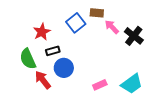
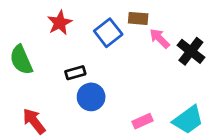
red star: (42, 32) -> (60, 23), moved
green semicircle: (28, 59) -> (21, 60), moved
red arrow: (43, 80) -> (34, 121), moved

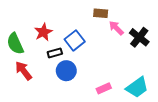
red star: (60, 23) -> (43, 32), moved
blue square: (108, 33) -> (75, 40), moved
red arrow: (34, 121) -> (24, 71), moved

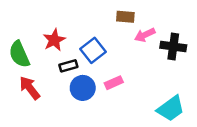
pink arrow: (116, 28) -> (145, 35), turned -70
black cross: (139, 37) -> (173, 47), turned -30
pink rectangle: (104, 88) -> (114, 83), moved

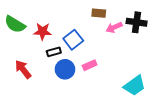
red star: (54, 40) -> (43, 31), turned 30
black cross: (173, 47) -> (137, 22), moved
green semicircle: (19, 54) -> (15, 24), moved, turned -35

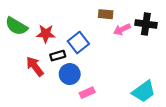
pink rectangle: (90, 65) -> (87, 93), moved
red arrow: (23, 69) -> (35, 66), moved

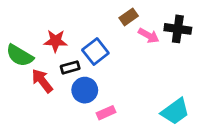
brown rectangle: (106, 14) -> (129, 17), turned -40
green semicircle: (16, 26) -> (20, 56), moved
pink arrow: (122, 29) -> (149, 36), turned -126

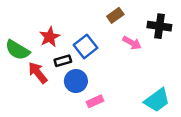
pink arrow: (149, 36) -> (132, 43), moved
red star: (56, 41) -> (50, 37), turned -30

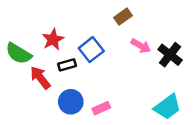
black cross: (159, 26) -> (170, 55), moved, turned 30
blue circle: (76, 81) -> (71, 102), moved

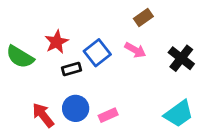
brown rectangle: (123, 17) -> (143, 18), moved
pink arrow: (141, 46) -> (135, 50), moved
red arrow: (40, 78) -> (43, 115), moved

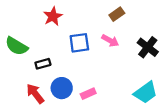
red star: (57, 42) -> (53, 16), moved
blue square: (97, 53) -> (79, 43), turned 30
black rectangle: (72, 69) -> (43, 64), moved

